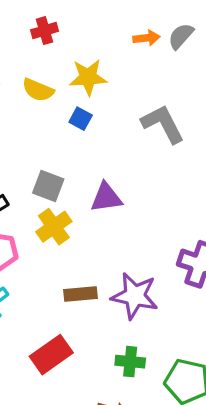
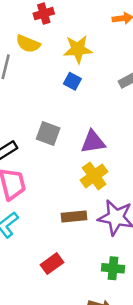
yellow semicircle: (38, 90) -> (28, 44), moved
yellow cross: (54, 227) -> (94, 176), moved
red rectangle: (51, 355) -> (52, 264), size x0.7

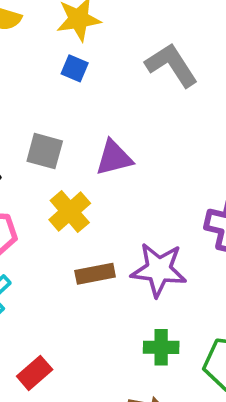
yellow cross: (94, 176) -> (70, 212), moved
red rectangle: (52, 264) -> (35, 373), moved

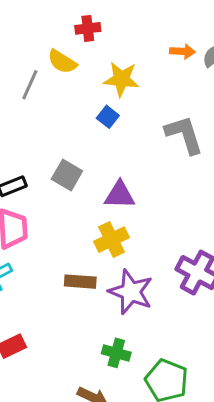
yellow cross: (70, 212) -> (112, 240), moved

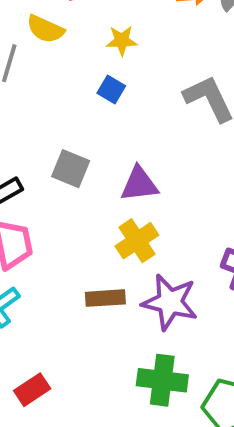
yellow star: (121, 79) -> (122, 41), size x0.7
green cross: (116, 353) -> (162, 380), size x1.4

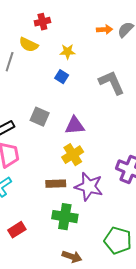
green cross: (162, 380) -> (65, 217), moved

